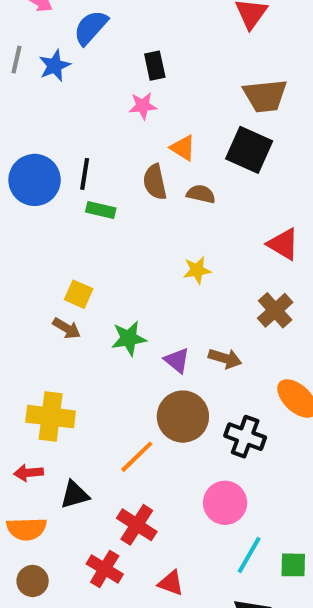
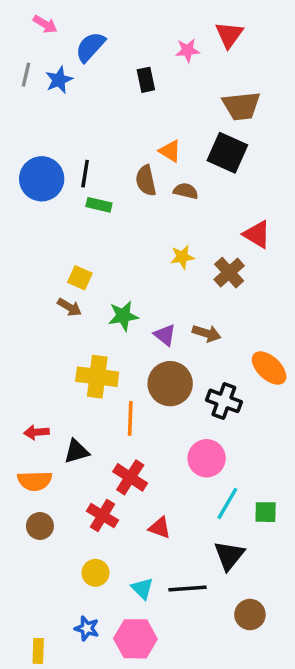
pink star: (143, 106) -> (187, 50), moved
brown cross: (275, 310) -> (229, 273), moved
yellow cross: (51, 417) -> (97, 377), moved
orange line: (137, 457) -> (130, 418), turned -44

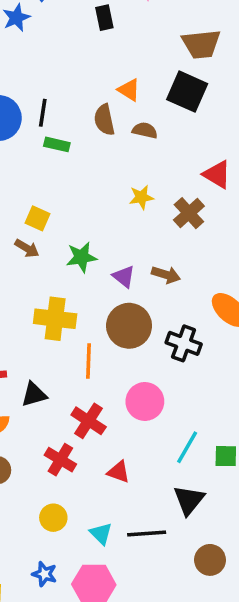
pink circle: (207, 458) -> (145, 401), moved

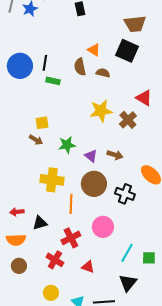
yellow star: (141, 197) -> (101, 111), size x1.6
yellow square: (37, 218) -> (42, 123), turned -32
red cross: (89, 421) -> (71, 238), turned 30

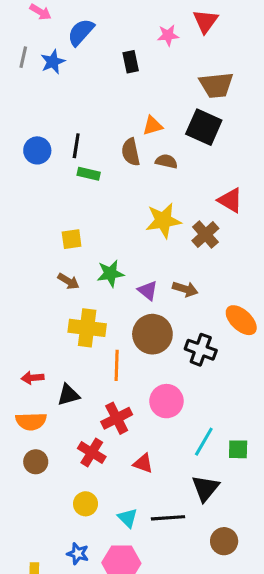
orange triangle: (94, 50) -> (152, 126), turned -48
blue circle: (20, 66) -> (37, 150), size x0.7
brown arrow: (36, 140) -> (68, 281), moved

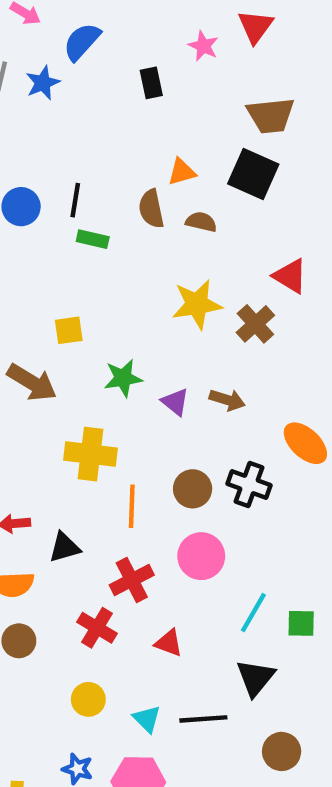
pink star: (168, 35) -> (203, 46), turned 30
brown arrow: (68, 281) -> (32, 382), moved, size x1.6
brown circle: (152, 334) -> (193, 489), moved, size x0.7

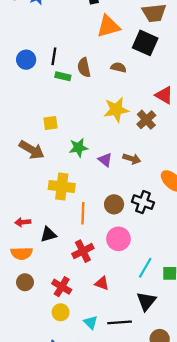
orange triangle: (182, 172) -> (108, 26), moved, size x1.6
brown semicircle: (151, 209) -> (84, 67), moved
red cross: (97, 628) -> (62, 287), moved

